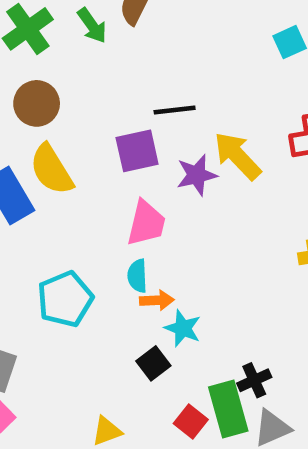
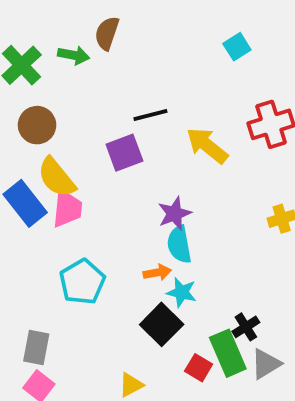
green arrow: (92, 26) -> (74, 55), turned -36
purple star: (197, 175) -> (174, 214), moved
pink trapezoid: (146, 223) -> (67, 208), moved
cyan semicircle: (137, 276) -> (179, 244), moved, size x1.4
black square: (153, 363) -> (162, 324), size x1.5

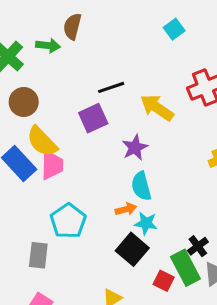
purple star: (174, 214) -> (135, 148), moved
gray rectangle: (36, 348) -> (38, 255), moved

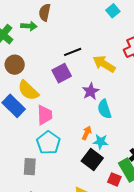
pink trapezoid: (52, 165) -> (45, 115), moved
cyan semicircle: (141, 186) -> (104, 109), moved
orange arrow: (126, 209) -> (87, 133), turned -48

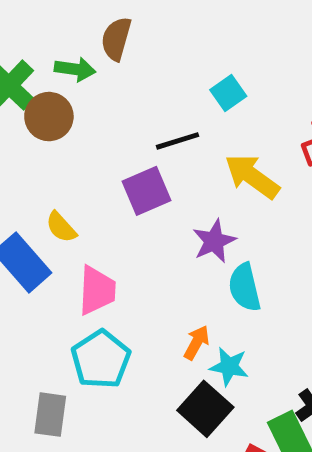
cyan square: (113, 11) -> (228, 93), moved
brown circle: (15, 65) -> (49, 117), moved
yellow semicircle: (28, 90) -> (61, 227), size x0.6

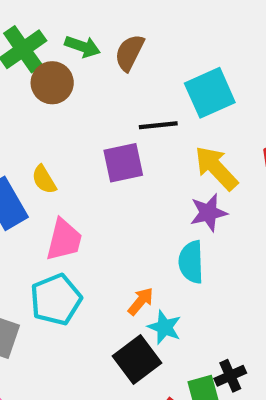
brown semicircle: (116, 39) -> (129, 53), moved
cyan square: (228, 93) -> (210, 93), size x1.6
purple star: (214, 241) -> (209, 213), moved

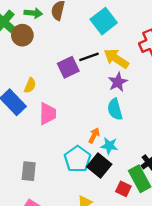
black line: (158, 125) -> (89, 57), moved
yellow semicircle: (44, 180) -> (30, 85), turned -112
cyan pentagon: (56, 300) -> (77, 159), moved

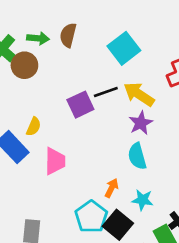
cyan star: (109, 146) -> (143, 200), moved

